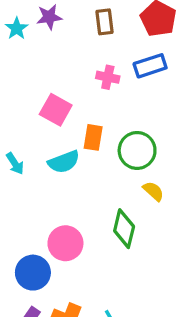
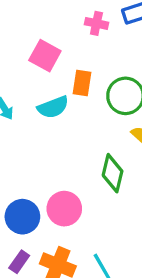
pink circle: (65, 243) -> (64, 209), moved

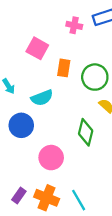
cyan semicircle: (53, 107) -> (42, 98), moved
blue circle: (22, 217) -> (21, 125), moved

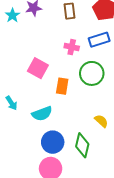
green circle: (95, 77) -> (92, 73), moved
blue circle: (21, 125) -> (53, 142), moved

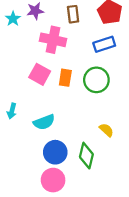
pink cross: (72, 47) -> (53, 40), moved, size x1.6
orange rectangle: (62, 86) -> (65, 78), moved
cyan arrow: (11, 103) -> (12, 111), turned 48

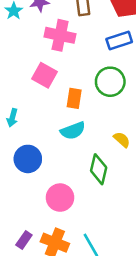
orange rectangle: (65, 78) -> (74, 98), moved
cyan semicircle: (44, 122) -> (73, 131), moved
blue circle: (55, 152) -> (28, 159), moved

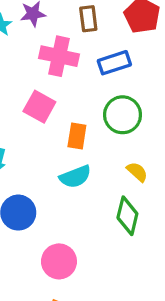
blue rectangle: (119, 40) -> (114, 63), moved
yellow semicircle: (122, 140) -> (137, 172), moved
green diamond: (99, 169) -> (127, 216), moved

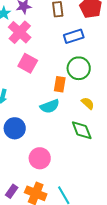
pink cross: (59, 56) -> (20, 32), moved, turned 30
orange rectangle: (77, 136) -> (60, 84), moved
green diamond: (127, 216) -> (82, 130), turned -35

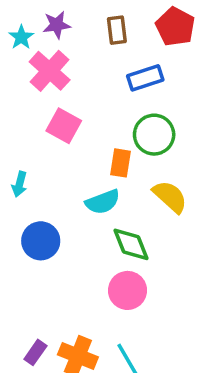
yellow semicircle: (88, 103) -> (170, 197), size x1.5
green diamond: (82, 130) -> (131, 244), moved
pink circle: (40, 158) -> (127, 290), moved

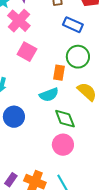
blue rectangle: (145, 78) -> (73, 25), turned 42

